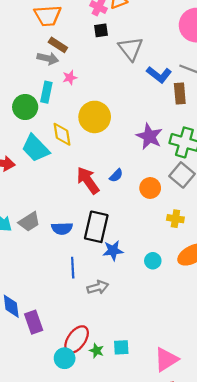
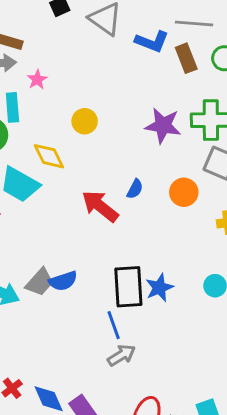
yellow circle: (95, 117) -> (85, 121), size x0.6
black rectangle: (96, 227) -> (128, 287), moved
blue semicircle: (62, 228) -> (63, 281), moved
gray arrow: (98, 287) -> (122, 355), moved

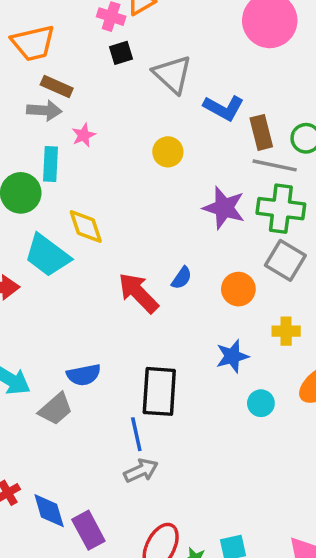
gray line: (194, 24) -> (275, 165), moved
yellow circle: (85, 121) -> (168, 152), moved
gray trapezoid: (40, 282) -> (56, 409), moved
blue star: (159, 288) -> (232, 356), moved

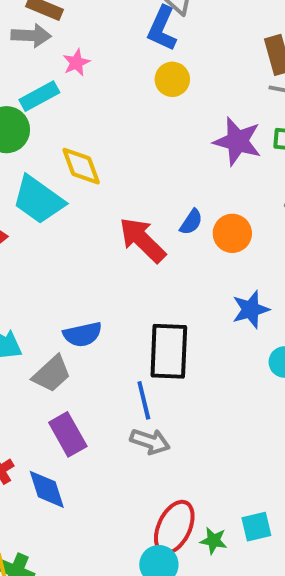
blue L-shape: (224, 108) -> (162, 29), moved, turned 87
cyan rectangle: (50, 164) -> (39, 96), turned 60
orange circle: (238, 289) -> (232, 233), moved
gray arrow: (141, 471) -> (150, 441), turned 44
purple rectangle: (88, 530) -> (68, 434), moved

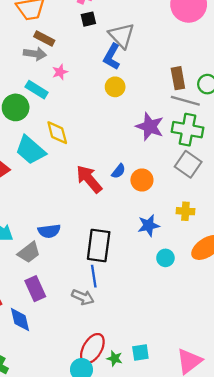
cyan rectangle: (39, 96) -> (37, 90), turned 55
blue line: (144, 400) -> (94, 276), moved

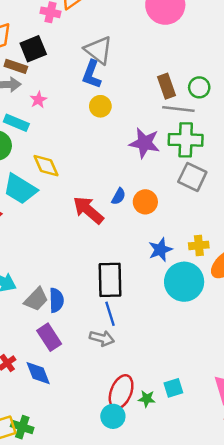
black square: (88, 19) -> (33, 49), moved, size x1.5
yellow cross: (185, 211) -> (199, 245), moved
blue semicircle: (49, 231) -> (56, 300), moved, turned -75
cyan circle: (165, 258) -> (184, 282), size x2.0

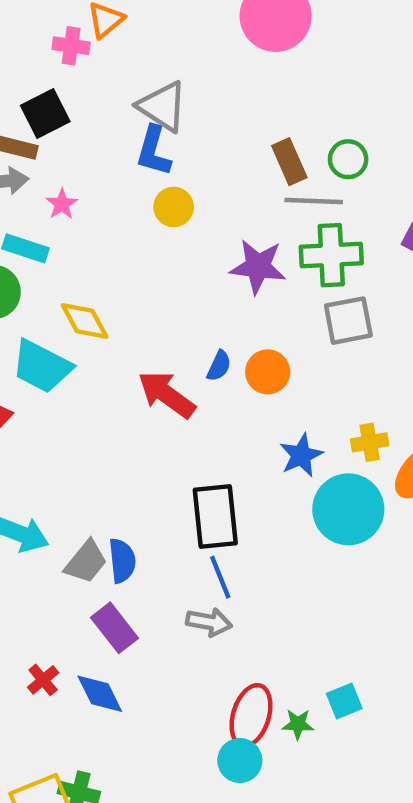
gray square: (192, 177) -> (348, 321), turned -32

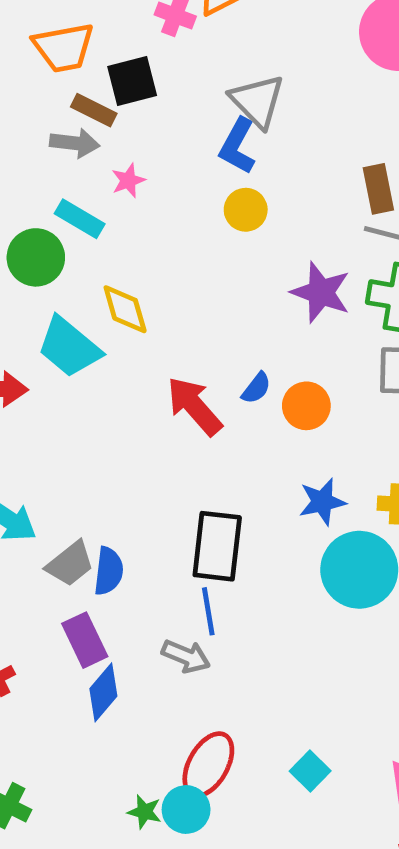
blue diamond: (100, 694) -> (103, 692), moved, turned 54
cyan square: (344, 701) -> (310, 771), turned -36
green star: (298, 724) -> (145, 812), moved

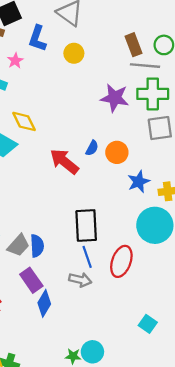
blue L-shape: (238, 146) -> (37, 38), moved
yellow circle: (246, 210) -> (74, 53), moved
blue star: (322, 502) -> (139, 182), moved
red ellipse: (208, 765) -> (121, 261), moved

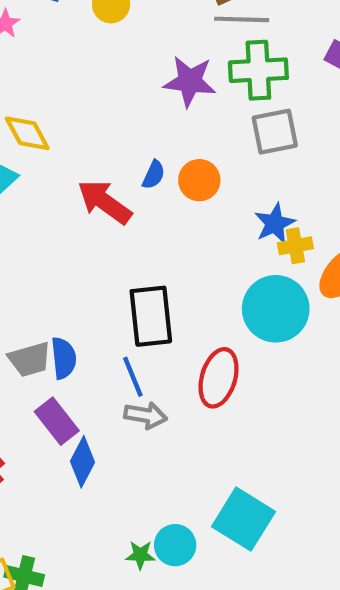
blue star: (139, 182) -> (275, 223), moved
gray trapezoid: (18, 245) -> (30, 359), turned 35
blue line: (87, 257) -> (133, 377), moved
cyan square: (148, 324) -> (244, 519), moved, size x1.8

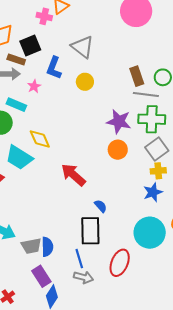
gray square: (275, 132) -> (157, 149), turned -30
blue semicircle: (154, 175) -> (101, 206), moved, turned -72
orange circle: (199, 180) -> (118, 150), moved
yellow cross: (295, 246) -> (158, 171), moved

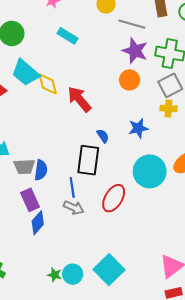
gray line: (146, 95) -> (132, 24), moved
cyan rectangle: (16, 105) -> (68, 36), moved
yellow diamond: (40, 139) -> (48, 84), moved
blue star: (153, 192) -> (138, 128), moved

